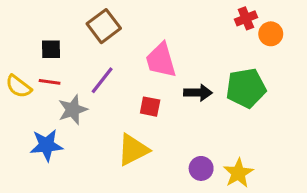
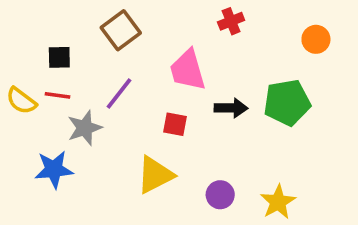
red cross: (246, 18) -> (231, 21), moved
purple circle: (201, 168) -> (220, 195), moved

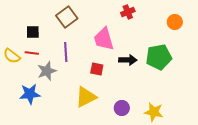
purple line: (119, 94) -> (66, 52), turned -42
yellow star: (278, 202) -> (154, 112), turned -30

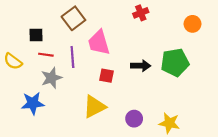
pink trapezoid: (104, 39) -> (99, 43), moved
red line: (32, 53) -> (46, 55), moved

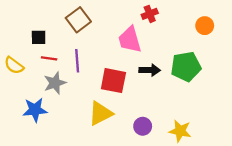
pink trapezoid: (99, 43) -> (130, 40), moved
red square: (107, 76) -> (113, 81), size x1.6

